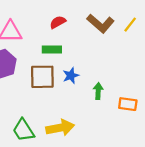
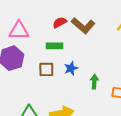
brown L-shape: (101, 23) -> (83, 26), moved
brown square: (42, 77) -> (46, 69), size x0.7

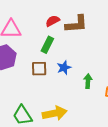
brown L-shape: (83, 26) -> (76, 24), turned -45
green rectangle: (55, 46) -> (47, 45), turned -63

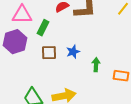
green rectangle: (47, 45) -> (43, 28), moved

